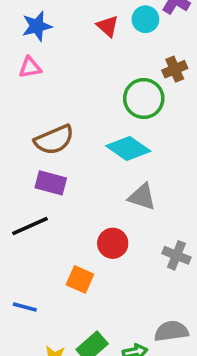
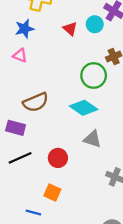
pink triangle: (30, 67) -> (20, 55), turned 32
purple rectangle: (51, 183) -> (16, 128), moved
red circle: (113, 243) -> (58, 158), moved
blue line: (25, 307) -> (33, 213), moved

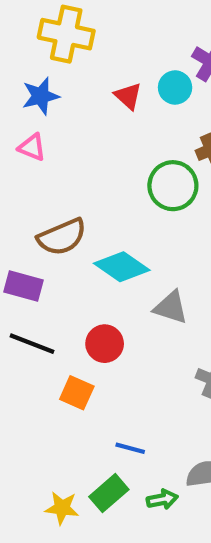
cyan diamond: (84, 108) -> (122, 267), moved
black line: (20, 158) -> (32, 344), turned 45
orange square: (52, 192) -> (77, 393), moved
blue line: (33, 213) -> (130, 448), moved

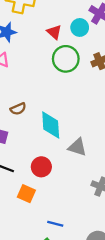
green circle: (173, 186) -> (66, 59), moved
brown semicircle: (62, 237) -> (18, 109), size x0.6
cyan diamond: (122, 267) -> (51, 125), turned 52

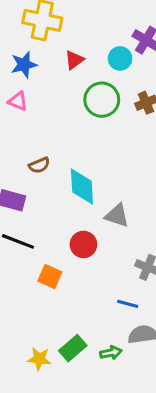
red triangle: (54, 32) -> (74, 60), moved, turned 42
red circle: (41, 167) -> (83, 244), moved
blue line: (55, 224) -> (128, 304), moved

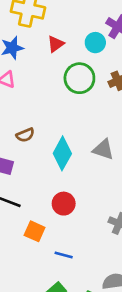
cyan diamond: (82, 187) -> (62, 153), turned 32
gray triangle: (117, 216) -> (103, 149), moved
blue line: (128, 304) -> (64, 255), moved

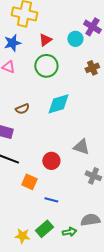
green circle: (79, 78) -> (46, 66), moved
gray triangle: (103, 149) -> (81, 147), moved
cyan diamond: (62, 153) -> (58, 104), moved, turned 45

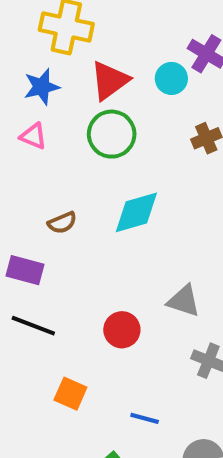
red triangle: (45, 40) -> (110, 81), size x1.5
orange square: (29, 182) -> (70, 394), moved
blue line: (51, 200) -> (145, 418), moved

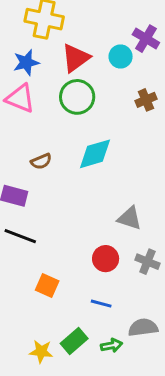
pink triangle: (33, 136) -> (20, 98), size x1.5
red circle: (122, 330) -> (106, 259), moved

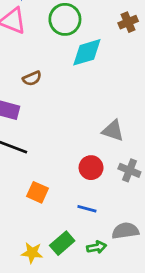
cyan diamond: (95, 154) -> (87, 52), moved

